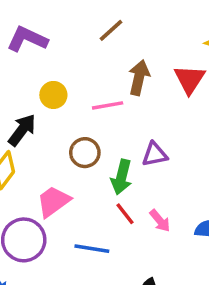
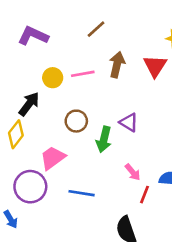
pink line: (108, 105) -> (83, 74), moved
purple triangle: (155, 154) -> (129, 122), turned 42
red line: (125, 214) -> (145, 195), moved, turned 60

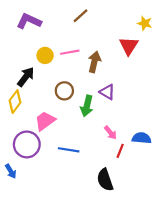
brown arrow: (117, 65) -> (94, 62), moved

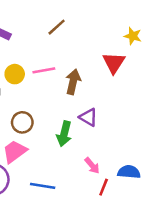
brown circle: (64, 91) -> (22, 122), moved

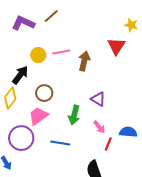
brown line: (57, 27) -> (51, 16), moved
purple triangle: (88, 117) -> (98, 99), moved
green arrow: (64, 134) -> (74, 115), moved

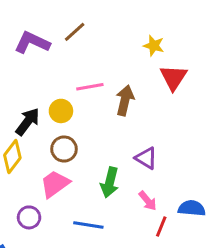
yellow star: (131, 25) -> (154, 46), moved
yellow circle: (38, 55) -> (61, 111), moved
purple circle: (21, 138) -> (29, 217), size x0.6

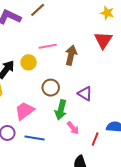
yellow star: (154, 46) -> (107, 13), moved
brown circle: (64, 149) -> (51, 88), moved
pink arrow: (148, 201) -> (73, 128), moved
blue line: (88, 225) -> (35, 138), moved

